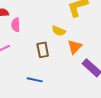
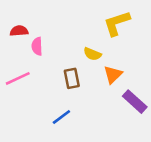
blue line: (35, 80) -> (61, 117), turned -49

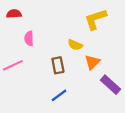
red semicircle: (19, 31) -> (14, 14), moved
blue line: (61, 117) -> (59, 95), moved

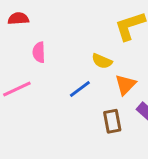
brown rectangle: (58, 65) -> (112, 121), moved
blue line: (59, 95) -> (80, 89), moved

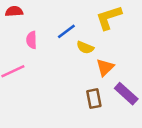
blue line: (80, 89) -> (66, 31), moved

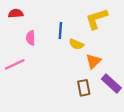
blue line: (66, 31) -> (60, 30), turned -49

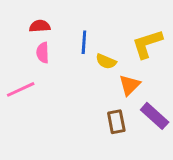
red semicircle: (16, 13) -> (40, 26), moved
yellow L-shape: (97, 19) -> (147, 44), moved

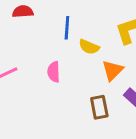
pink semicircle: (43, 53) -> (54, 72), moved

